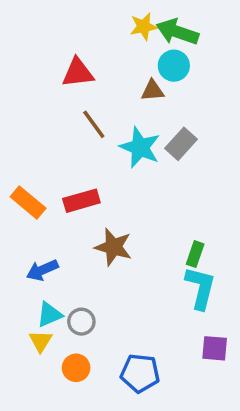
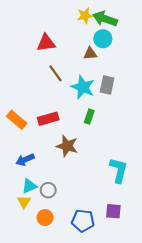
gray rectangle: (181, 144) -> (107, 85), turned -30
green rectangle: (195, 254) -> (89, 117), moved
purple square: (215, 348) -> (113, 211), moved

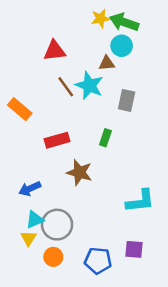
cyan star: (83, 87) -> (89, 86), moved
orange rectangle: (17, 120) -> (20, 109), moved
cyan L-shape: (119, 170) -> (140, 201), turned 70
gray circle: (48, 190) -> (57, 225), size x1.6

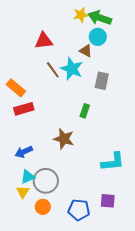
brown triangle: (107, 63) -> (86, 51), turned 32
red rectangle: (57, 140) -> (24, 109), moved

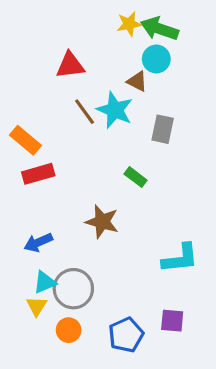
green rectangle: (85, 111) -> (136, 177), turned -72
blue pentagon: (79, 210) -> (126, 335), turned -30

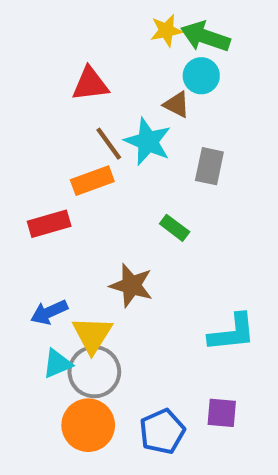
orange rectangle: (26, 140) -> (92, 181), moved, turned -60
yellow triangle: (37, 306) -> (92, 335), moved, size x1.5
orange circle: (69, 330) -> (88, 425), size x1.6

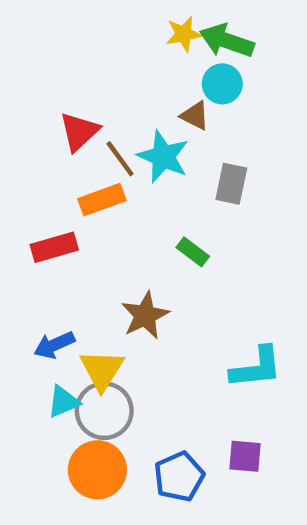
red triangle: (90, 84) -> (79, 132), moved, turned -36
brown star: (131, 285) -> (145, 315), turned 30

